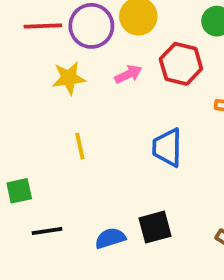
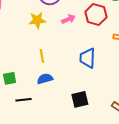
blue semicircle: (110, 238) -> (45, 79), moved

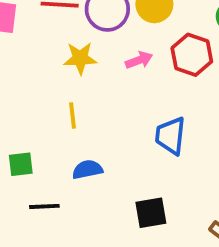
yellow line: (42, 56) -> (73, 116), moved

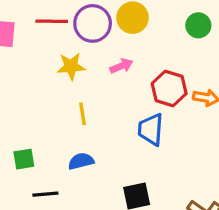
red hexagon: (192, 55) -> (169, 89), moved
yellow line: (73, 116) -> (83, 114), moved

